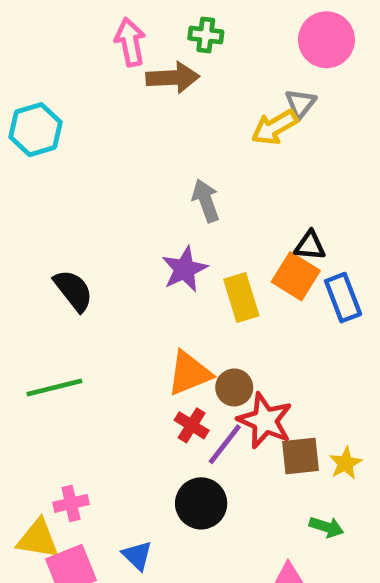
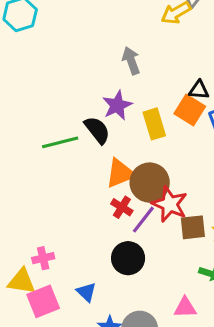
black semicircle: (73, 290) -> (97, 130), moved
green line: (54, 387) -> (60, 142), moved
brown circle: (234, 387) -> (150, 183), size x1.6

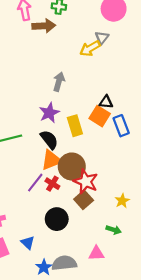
gray arrow: (131, 61) -> (59, 82), turned 36
black semicircle: (97, 130) -> (49, 140), moved
purple line: (143, 220) -> (35, 183), moved
brown square: (193, 227) -> (84, 200), moved, turned -36

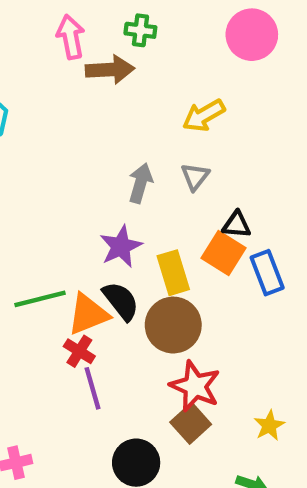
gray triangle: (102, 38) -> (195, 177), moved
orange triangle: (51, 160) -> (88, 314), moved
brown circle: (72, 166) -> (173, 325), moved
purple line: (35, 183) -> (92, 388), turned -54
red cross: (52, 184) -> (79, 351), moved

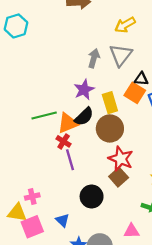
gray triangle: (195, 177) -> (121, 55), size x1.6
black semicircle: (121, 301) -> (84, 117), turned 84

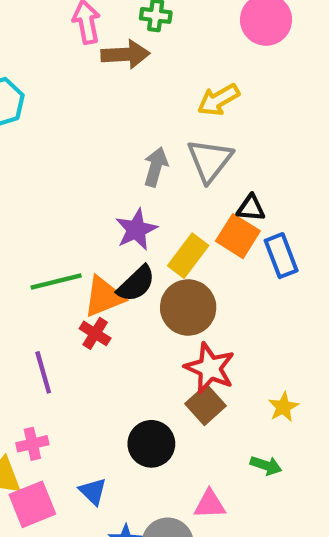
yellow rectangle: (110, 103) -> (188, 256), turned 54
purple line: (70, 160) -> (43, 372), moved
pink triangle: (132, 231) -> (210, 504), moved

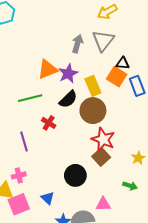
yellow rectangle: (188, 256) -> (93, 86), turned -60
orange triangle: (104, 297) -> (48, 69), moved

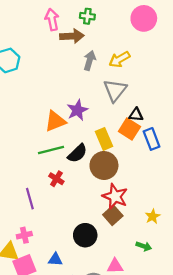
gray arrow: (77, 44) -> (90, 60), moved
purple star: (68, 74) -> (77, 110), moved
green line: (30, 98) -> (51, 150), moved
blue triangle: (48, 198) -> (55, 259), turned -40

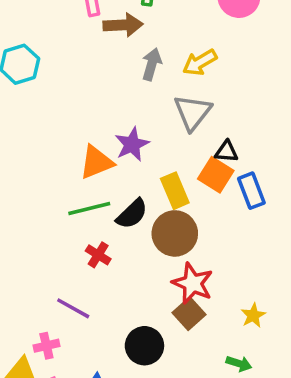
purple line: (30, 199) -> (73, 308), moved, turned -45

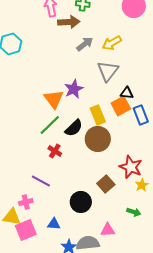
gray arrow: (152, 64) -> (85, 44), turned 36
orange triangle: (96, 162) -> (54, 99), turned -45
orange square: (216, 175) -> (121, 106), turned 30
green line: (89, 209) -> (50, 125), turned -30
red star: (193, 283) -> (131, 167), moved

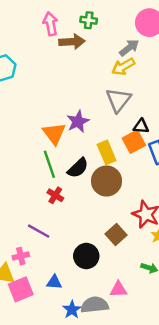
gray arrow: (85, 44) -> (129, 48), moved
green line: (50, 125) -> (49, 164), turned -65

